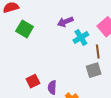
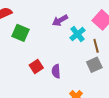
red square: (33, 81) -> (36, 66), moved
purple semicircle: (52, 87) -> (56, 71), moved

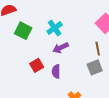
purple arrow: (60, 20) -> (61, 48), moved
cyan cross: (78, 34) -> (55, 28), moved

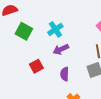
purple semicircle: (56, 71) -> (65, 74), moved

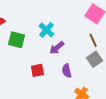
red square: (36, 66) -> (37, 70), turned 32

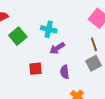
cyan cross: (46, 30) -> (49, 29), turned -35
green square: (16, 40) -> (18, 36), turned 30

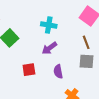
cyan cross: (49, 29) -> (49, 25), moved
gray square: (93, 63) -> (86, 61), turned 35

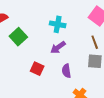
red square: (29, 70) -> (37, 69), turned 32

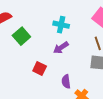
purple semicircle: (66, 71) -> (66, 82), moved

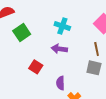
purple arrow: (61, 48) -> (59, 49), turned 35

